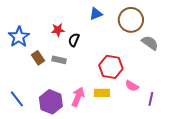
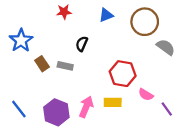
red star: (58, 30) -> (64, 12), moved
purple line: (151, 99) -> (167, 109), turned -48

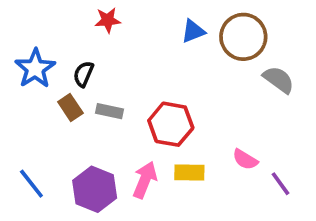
blue triangle: (106, 15) -> (193, 31), moved
black semicircle: (82, 44) -> (83, 74), moved
red hexagon: (123, 74) -> (171, 124), moved

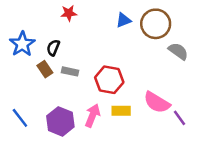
pink semicircle: (245, 160) -> (157, 102), size x1.6

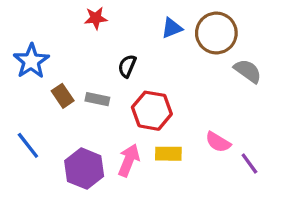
black semicircle: (53, 48) -> (127, 66), moved
pink semicircle: (157, 102) -> (218, 142), size x0.7
blue line: (20, 118) -> (28, 145), moved

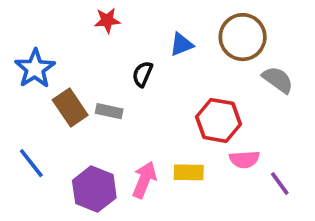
blue triangle: (172, 28) -> (181, 44), moved
brown rectangle: (63, 96) -> (70, 107), size x1.4
red hexagon: (152, 111) -> (218, 120), moved
pink semicircle: (218, 142) -> (244, 159), turned -35

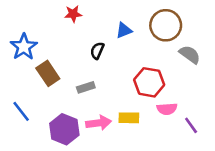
gray rectangle: (109, 111) -> (86, 87), moved, turned -30
pink arrow: (144, 180) -> (99, 123), turned 60

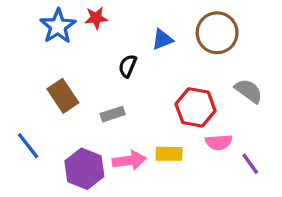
blue star: (24, 47) -> (58, 26), moved
gray semicircle: (190, 54) -> (249, 91), moved

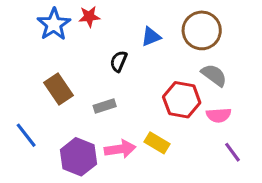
gray semicircle: (249, 91) -> (214, 75), moved
pink semicircle: (219, 142) -> (219, 115), moved
yellow rectangle: (169, 154) -> (157, 143), turned 30

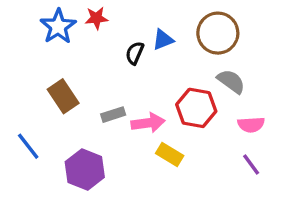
black semicircle: (119, 61) -> (135, 53), moved
pink semicircle: (219, 115) -> (251, 125), moved
pink arrow: (120, 149) -> (148, 123), moved

